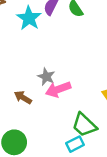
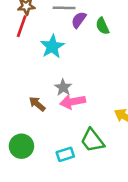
cyan star: (29, 18) -> (52, 46), moved
cyan rectangle: (75, 144) -> (65, 154), moved

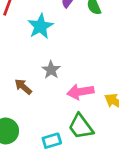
pink arrow: (73, 102) -> (80, 92), moved

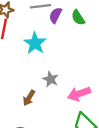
brown arrow: (23, 87) -> (29, 98), turned -91

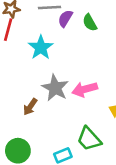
gray star: (50, 79) -> (55, 88), size x1.5
pink arrow: (79, 94) -> (85, 89), moved

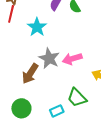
brown arrow: (30, 107) -> (30, 74), size x1.5

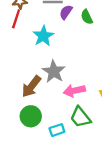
pink arrow: (72, 59) -> (74, 91), moved
green circle: (21, 108) -> (31, 116), moved

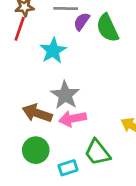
green semicircle: (87, 17) -> (107, 28), size x1.5
brown arrow: (31, 86) -> (37, 113), turned 70
pink arrow: (74, 91) -> (73, 119), moved

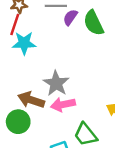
cyan star: (53, 51) -> (24, 43), moved, turned 30
green circle: (36, 150) -> (18, 122), moved

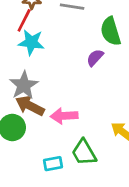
purple semicircle: (70, 17) -> (95, 58), moved
gray star: (56, 83) -> (24, 85), moved

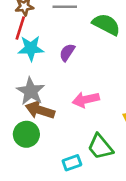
green semicircle: (111, 31) -> (106, 24), turned 144
purple semicircle: (95, 58) -> (67, 52), moved
pink arrow: (64, 116) -> (86, 100), moved

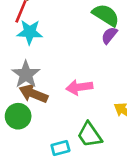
purple semicircle: (67, 52) -> (109, 35), moved

